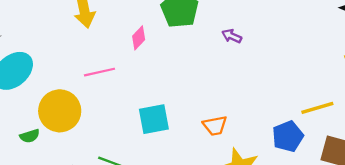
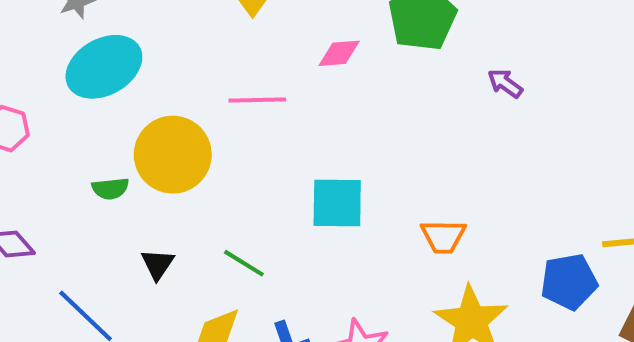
pink diamond: (139, 38) -> (339, 53), turned 30

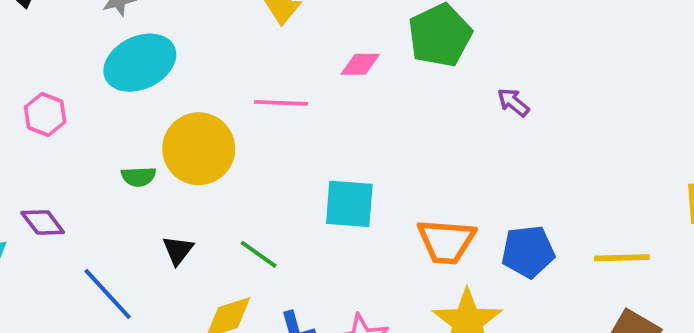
orange trapezoid: (443, 236) -> (446, 241), size x1.4
blue pentagon: (569, 282) -> (528, 252), moved

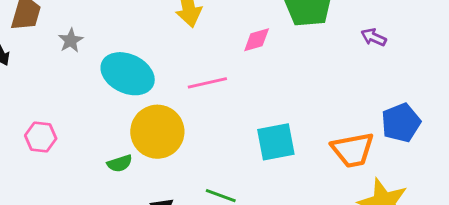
cyan ellipse: (140, 63) -> (128, 74), moved, turned 66
blue pentagon: (528, 252) -> (401, 123), moved

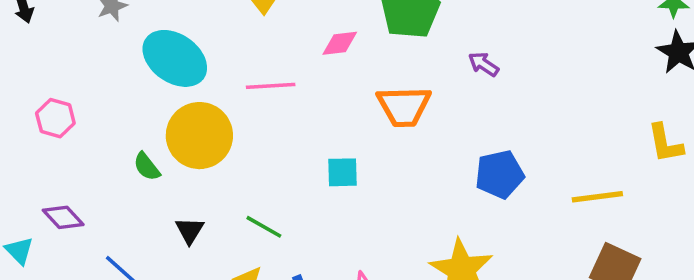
cyan square: (276, 142) -> (342, 172), size x0.7
orange trapezoid: (353, 150) -> (404, 106), moved
green semicircle: (120, 163) -> (147, 167), turned 60

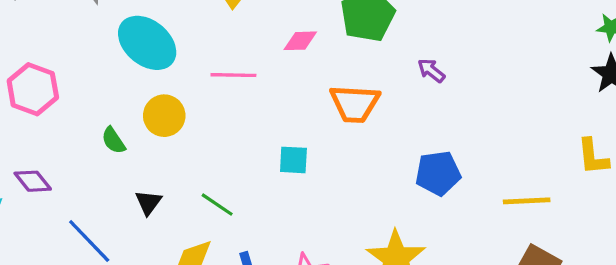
pink hexagon: (55, 118) -> (33, 89), size x1.4
yellow circle: (199, 136) -> (164, 116), size x0.7

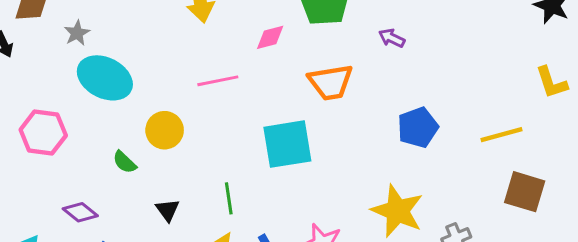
cyan ellipse: (147, 43) -> (105, 78), moved
cyan square: (293, 160) -> (287, 144), size x1.8
purple diamond: (33, 181) -> (80, 212), moved
green line: (217, 205) -> (229, 198), turned 60

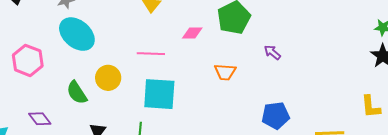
orange trapezoid: (331, 82) -> (225, 72), size x0.7
cyan square: (287, 144) -> (159, 94), moved
green semicircle: (125, 162) -> (77, 93), size x1.4

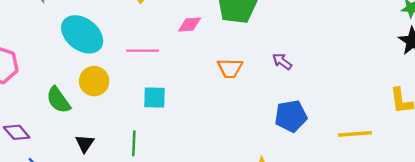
cyan ellipse: (77, 34) -> (82, 34), moved
purple arrow: (272, 52) -> (282, 61), moved
cyan square: (159, 94) -> (155, 97), size x0.6

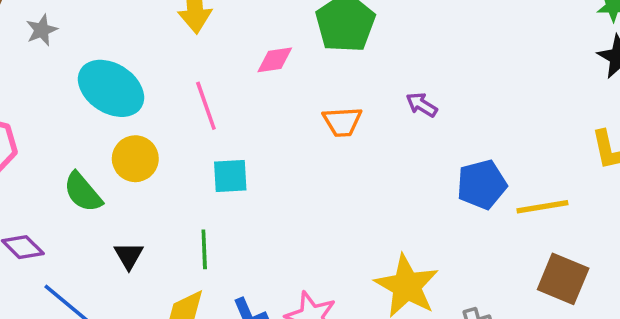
pink line: (143, 51) -> (206, 106), turned 76
blue pentagon: (291, 116) -> (482, 184), moved

